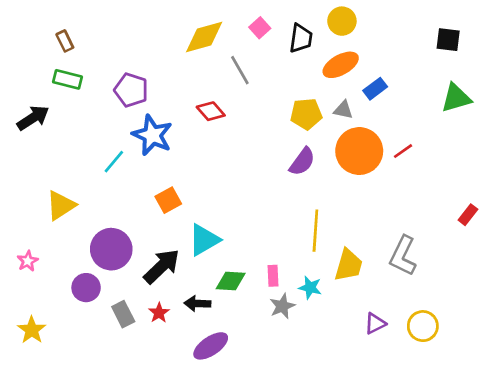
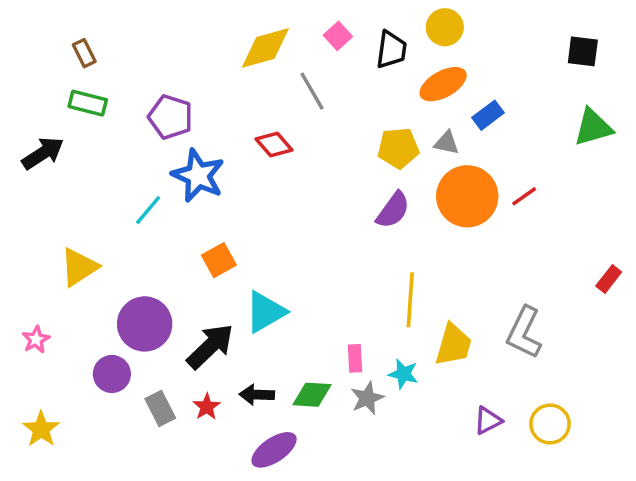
green diamond: (231, 281) -> (312, 395), moved

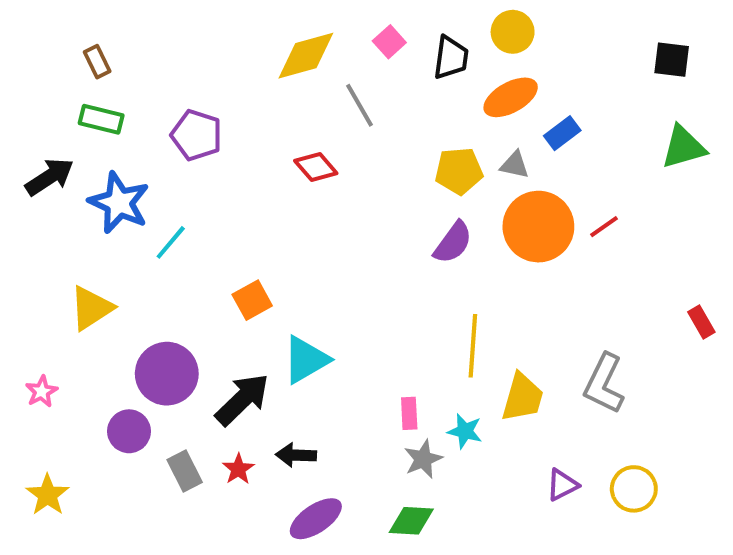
blue star: (198, 176) -> (119, 203), moved
red rectangle: (609, 279) -> (701, 322), turned -68
green diamond: (312, 395) -> (411, 521), moved

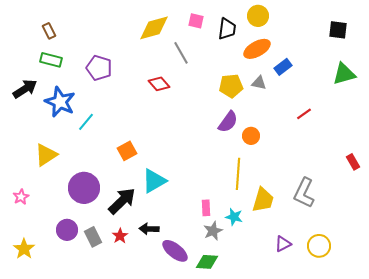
pink square: (389, 42) -> (196, 21), turned -35
orange circle: (538, 227) -> (251, 136), moved, size x0.5
purple circle: (129, 431) -> (67, 230), moved
purple ellipse: (316, 519) -> (175, 251), moved, turned 72

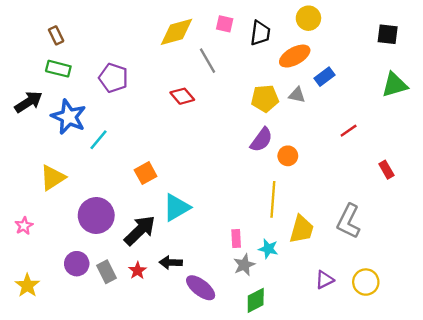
yellow circle: (258, 16) -> (308, 18), moved
red rectangle: (353, 162) -> (386, 170), moved
green diamond: (207, 262) -> (256, 300), moved, turned -30

